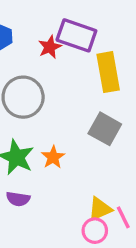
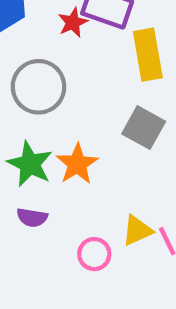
orange star: (53, 157) -> (77, 164), size x1.4
pink circle: (95, 231) -> (94, 254), moved

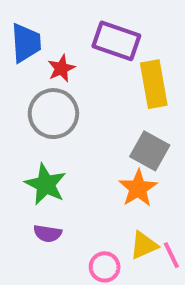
red star: (73, 22) -> (61, 68), moved
orange star: (77, 164) -> (138, 188), moved

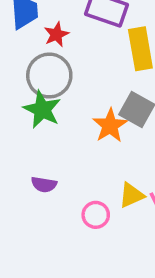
green star: (46, 184) -> (42, 109), moved
orange star: (138, 188) -> (110, 126), moved

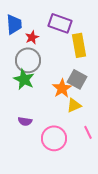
yellow triangle: (131, 195) -> (74, 105), moved
pink circle: (96, 215) -> (54, 138), size x1.6

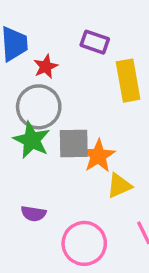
purple rectangle: (60, 23) -> (95, 42), size x0.7
gray square: (77, 79) -> (74, 144), moved, turned -30

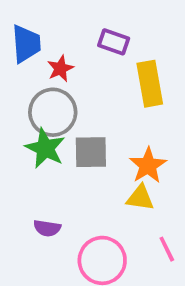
orange star: (98, 156) -> (148, 165), moved
yellow triangle: (119, 186) -> (140, 198), turned 32

